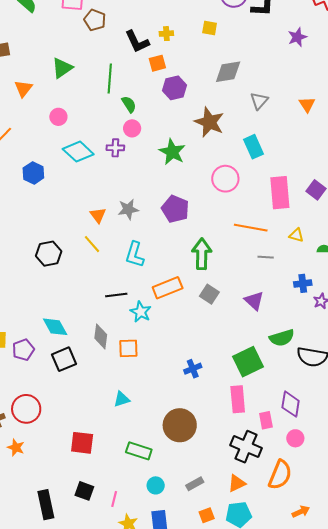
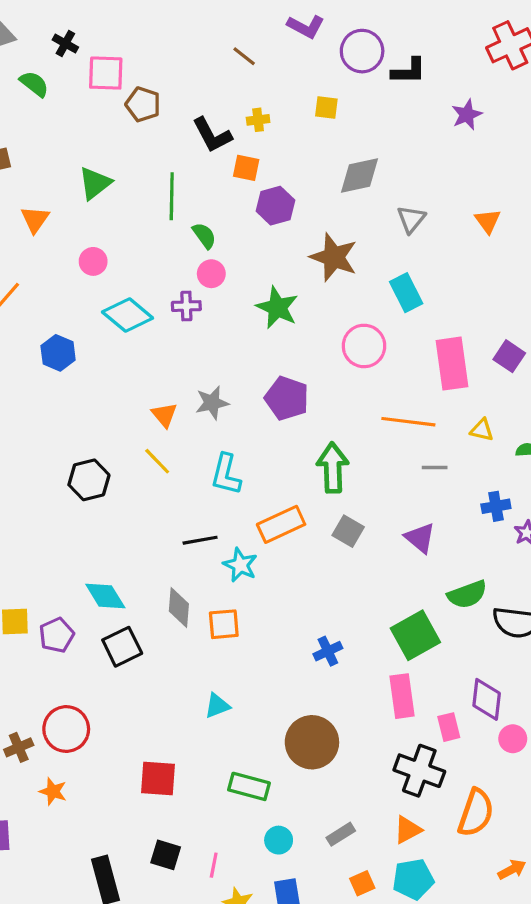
orange square: (157, 63) -> (246, 168), turned 30
pink circle: (295, 438) -> (513, 739), moved

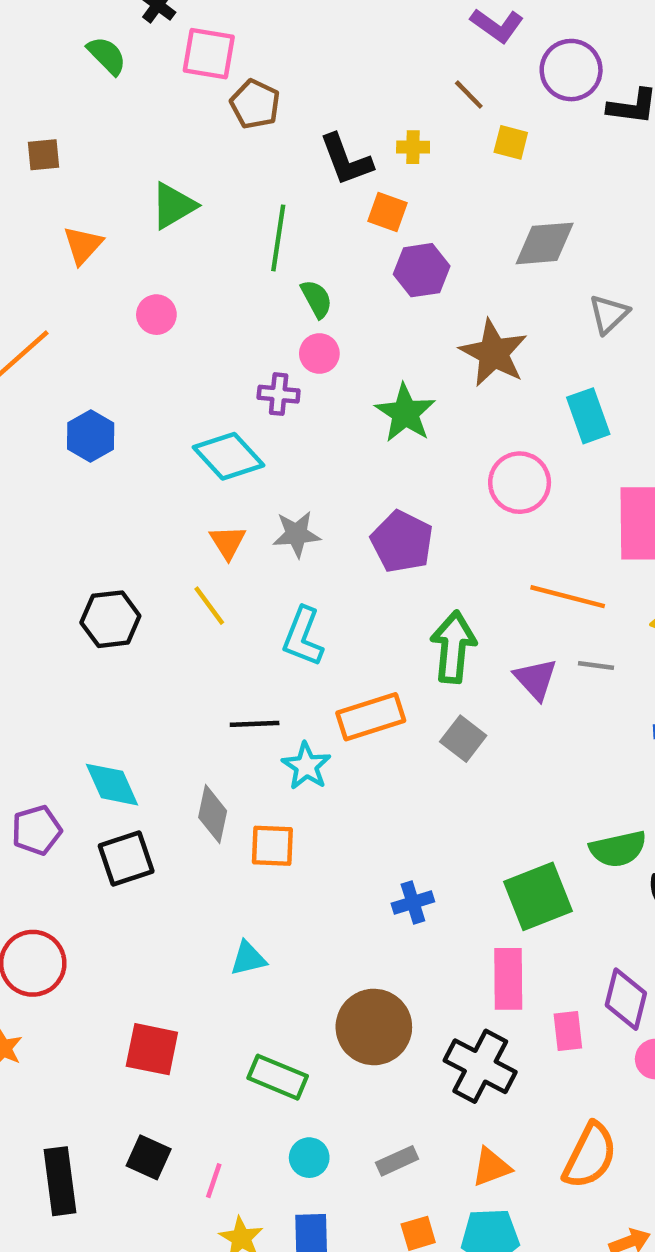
brown line: (244, 56) -> (469, 95), moved
cyan diamond: (128, 315) -> (228, 456), moved
purple triangle: (420, 538) -> (536, 679), moved
black cross: (419, 771) -> (480, 1066), moved

